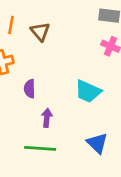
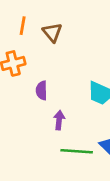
green line: (40, 148) -> (77, 151), moved

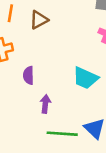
brown triangle: (52, 32) -> (39, 20), turned 42

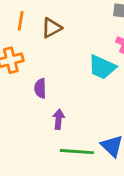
cyan trapezoid: (85, 78) -> (102, 67), moved

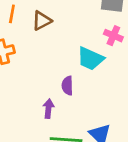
purple semicircle: (40, 88) -> (67, 86), moved

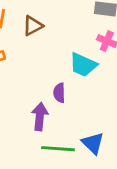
purple arrow: (48, 109) -> (40, 117), size x1.4

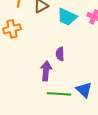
cyan trapezoid: (83, 65) -> (67, 17), moved

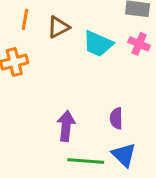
purple semicircle: (60, 54) -> (116, 118), moved

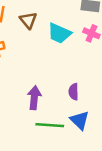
brown triangle: (58, 27) -> (28, 20), turned -42

